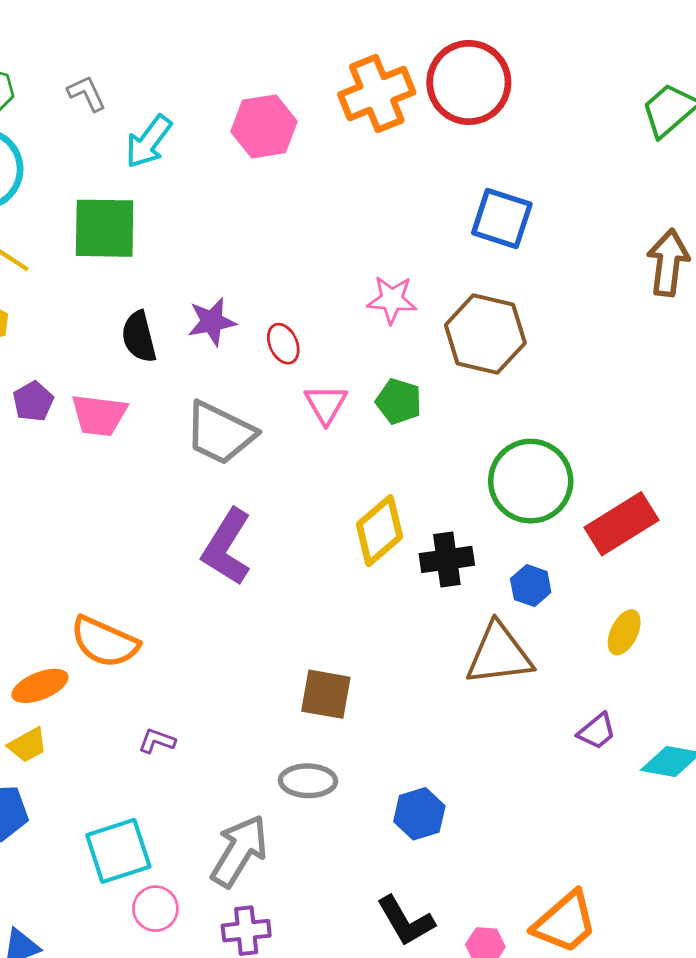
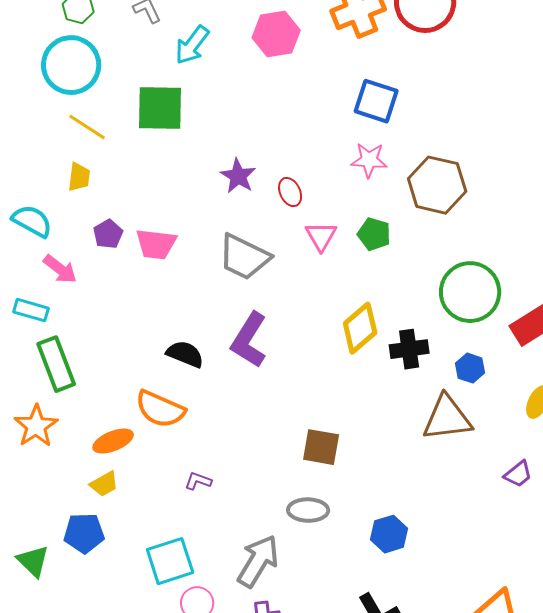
blue square: (502, 219) -> (376, 101), moved
purple star: (212, 322) -> (238, 176), turned -30
black semicircle: (139, 337) -> (185, 354), moved, turned 126

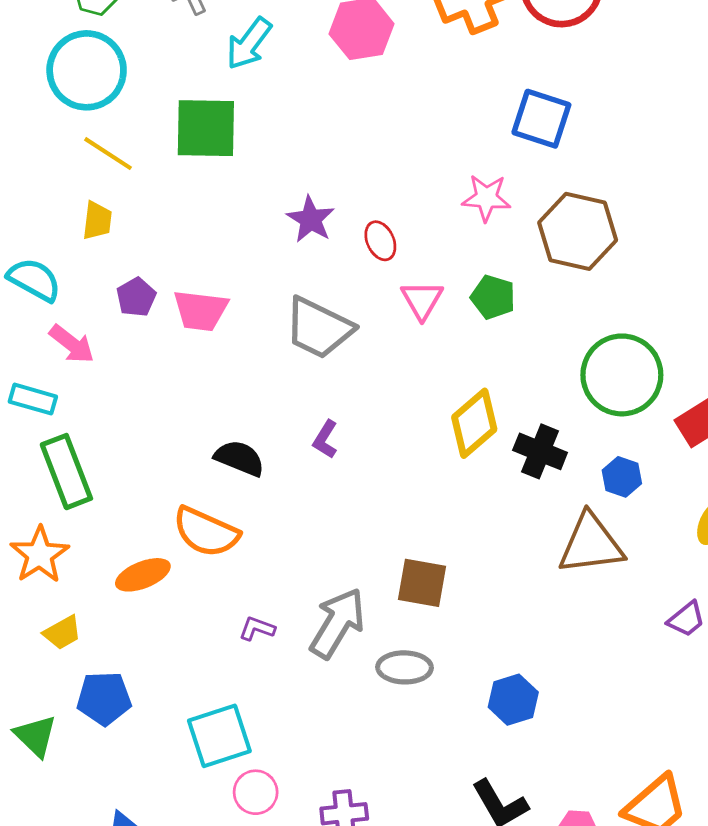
blue square: (376, 101) -> (541, 119), moved
purple L-shape: (249, 340) -> (325, 439), size x0.5
black cross: (409, 349) -> (540, 451), turned 30
yellow trapezoid: (104, 484) -> (62, 633), moved
gray arrow: (258, 561) -> (337, 623), moved

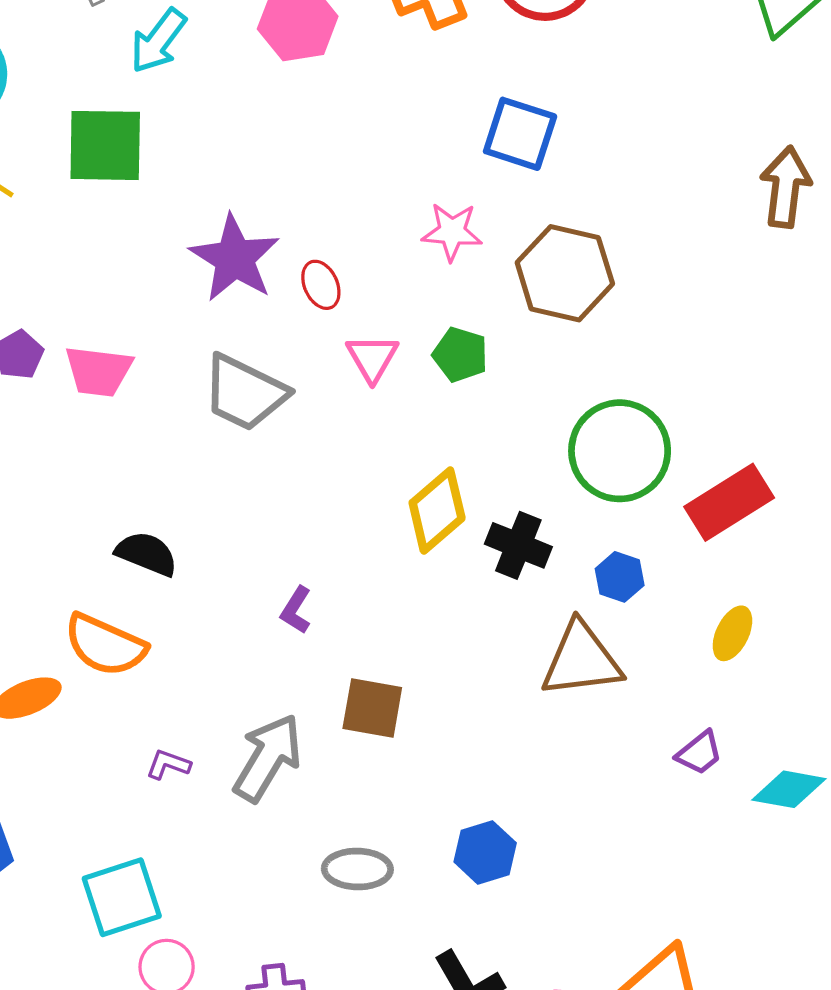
purple star: (311, 219) -> (235, 258), size x1.5
purple L-shape: (325, 439) -> (296, 610), moved
gray ellipse: (405, 667) -> (357, 869), moved

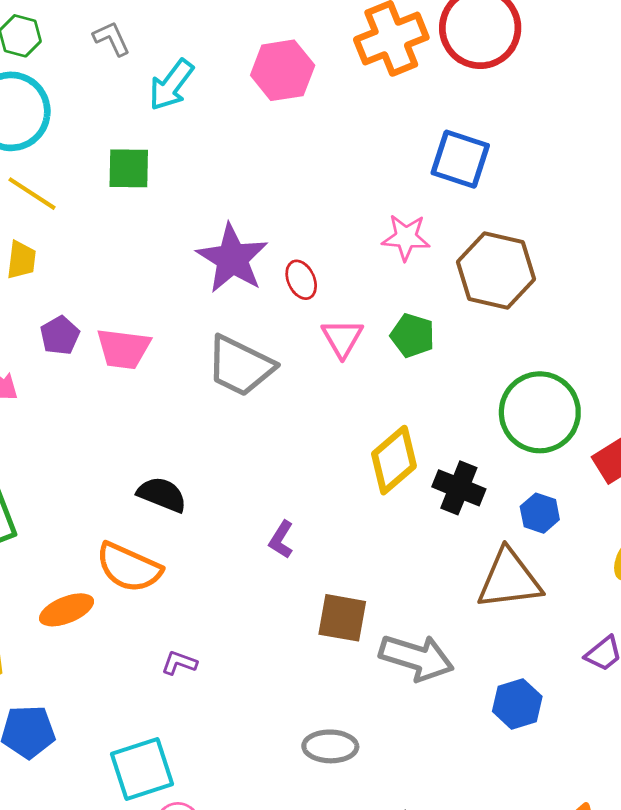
green square: (105, 145) -> (129, 168), size x0.7
gray arrow: (268, 758) -> (416, 658), moved, turned 76
blue hexagon: (485, 852) -> (517, 704), moved

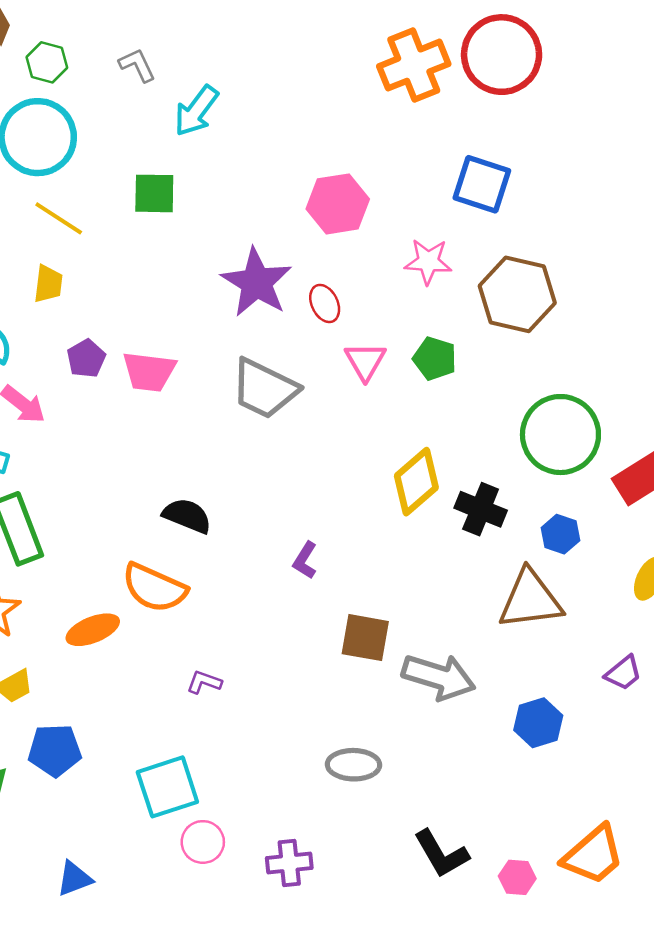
pink hexagon: (283, 70) -> (338, 204), moved

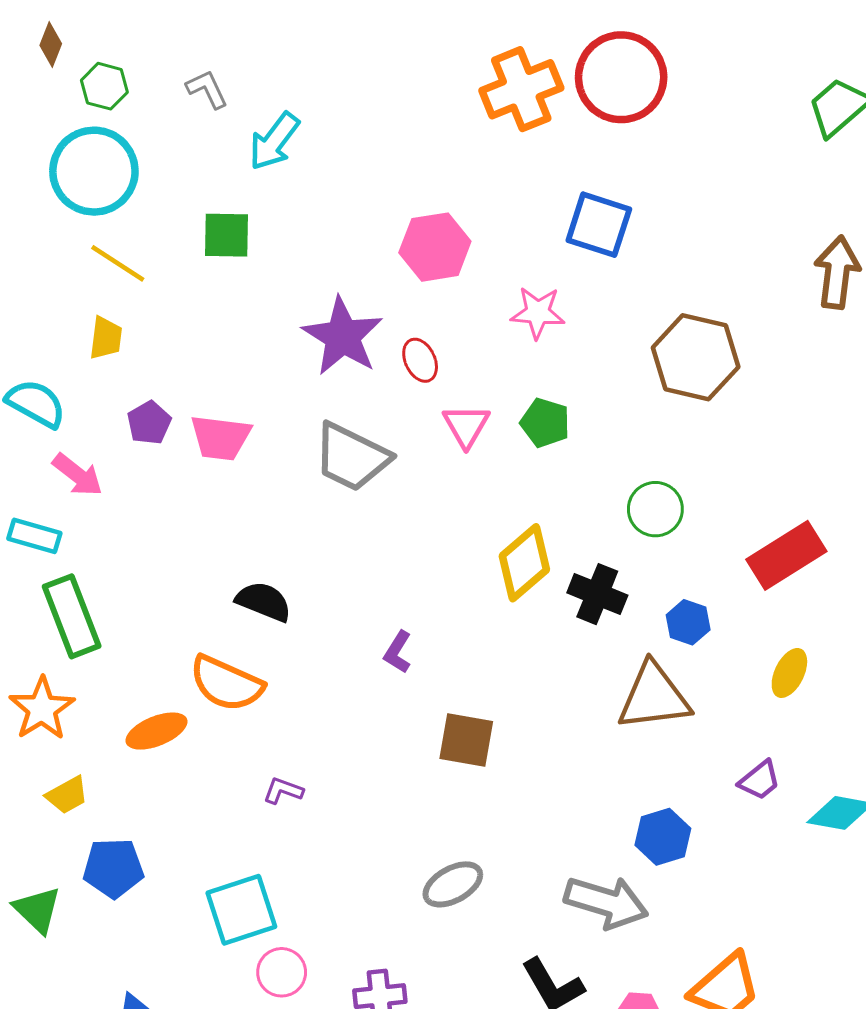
brown hexagon: (517, 294) -> (696, 357), moved
green circle: (560, 435) -> (655, 509), moved, size x0.6
gray arrow: (439, 677) -> (606, 902), moved
gray ellipse: (353, 765) -> (453, 884), turned -30

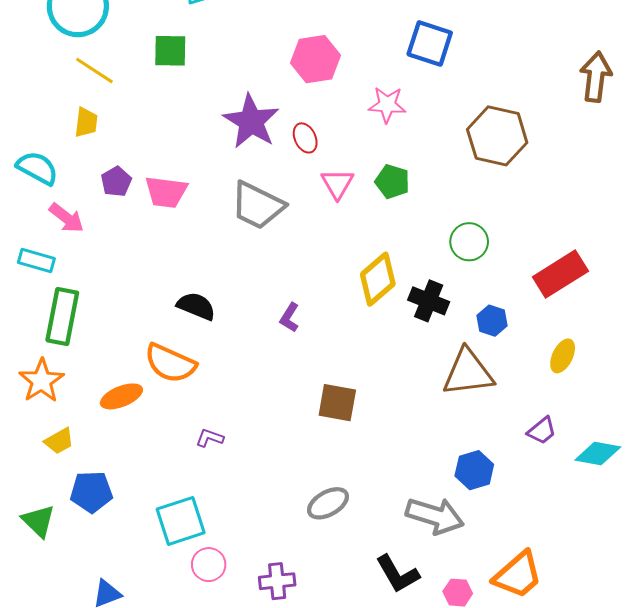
green rectangle: (72, 616) -> (62, 316), turned 32
purple L-shape: (398, 652) -> (290, 318), moved

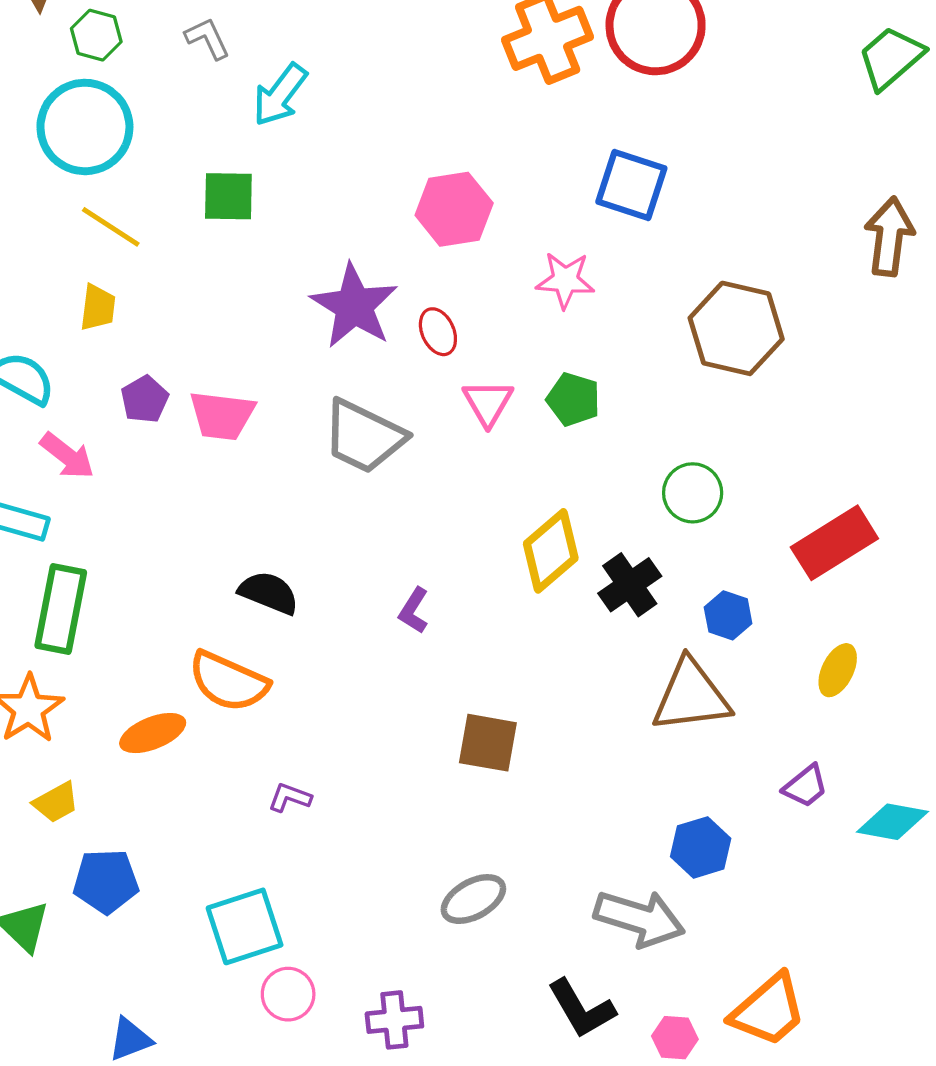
black cross: (429, 301) -> (630, 585), turned 33

